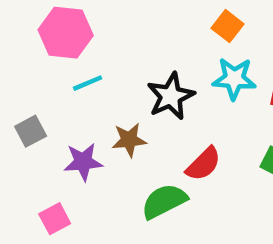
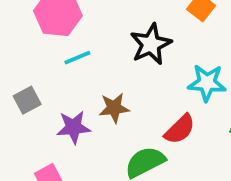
cyan star: (234, 79) -> (207, 83), moved
black star: (171, 96) -> (151, 44), moved

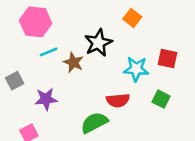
brown star: (114, 108) -> (73, 62), moved, turned 30
red semicircle: (180, 129) -> (118, 100), turned 40

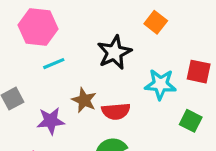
brown star: (73, 62) -> (84, 100), moved
red semicircle: (118, 100) -> (116, 111), moved

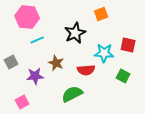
orange square: (156, 22) -> (101, 14), turned 32
red semicircle: (116, 111) -> (86, 70), moved

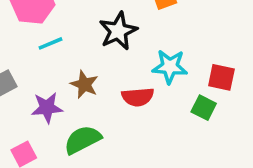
red square: (128, 45) -> (221, 77), moved
green semicircle: (72, 94) -> (83, 140), moved

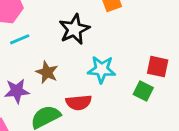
cyan star: (170, 67) -> (102, 69), moved
red semicircle: (138, 97) -> (79, 102), moved

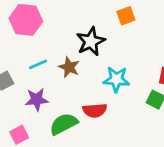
cyan line: (20, 39) -> (38, 64), moved
brown star: (47, 72) -> (69, 67), moved

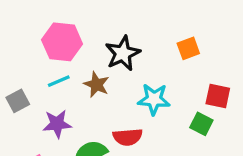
orange square: (126, 16) -> (188, 48), moved
pink hexagon: (26, 20) -> (62, 42), moved

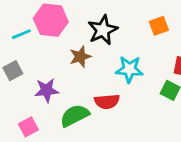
cyan line: (59, 81) -> (21, 34), moved
brown star: (96, 84) -> (80, 57), turned 30

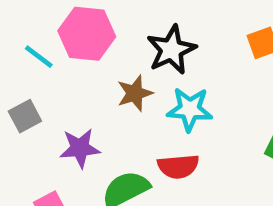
cyan line: (21, 34) -> (39, 57), turned 60
cyan star: (129, 69) -> (190, 109), moved

